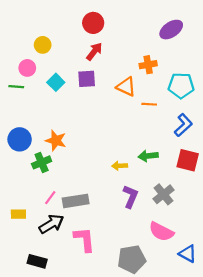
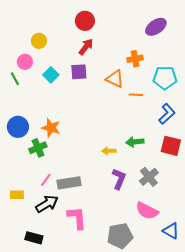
green line: (16, 87) -> (15, 79), turned 56

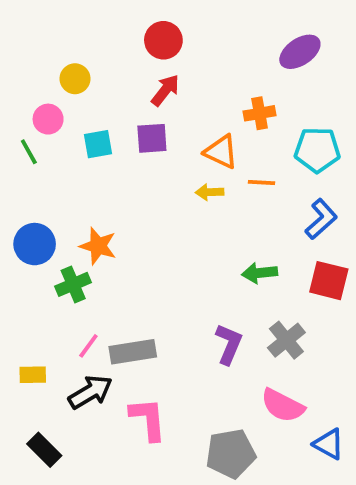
cyan square: (51, 75) -> (98, 144), turned 35
yellow arrow: (109, 151) -> (210, 192), moved
black rectangle: (34, 238) -> (44, 450), moved, turned 30

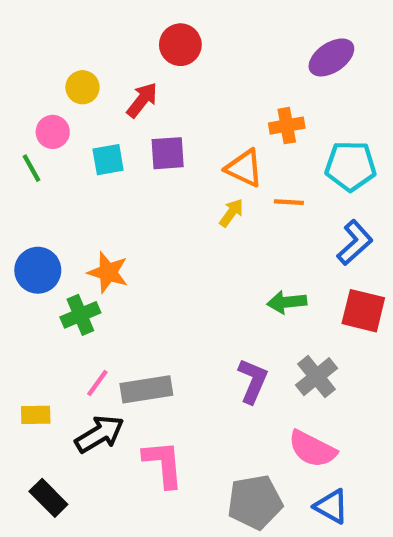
red arrow: (165, 90) -> (142, 100), moved
yellow arrow: (210, 192) -> (231, 213), turned 128
blue triangle: (329, 444) -> (331, 506), moved

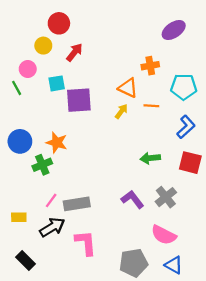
red circle: (180, 45) -> (59, 23), moved
purple square: (168, 153) -> (79, 100), moved, size x1.4
purple L-shape: (253, 381) -> (132, 199), turned -60

